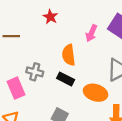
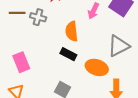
gray cross: (35, 72) -> (38, 17), moved

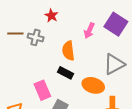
pink rectangle: (21, 62) -> (42, 90), moved

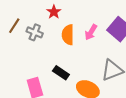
brown line: (15, 34) -> (14, 26), turned -63
orange semicircle: (68, 51) -> (68, 35), moved

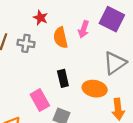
black rectangle: (61, 73) -> (63, 78), turned 56

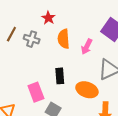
pink arrow: (84, 29) -> (87, 47), moved

